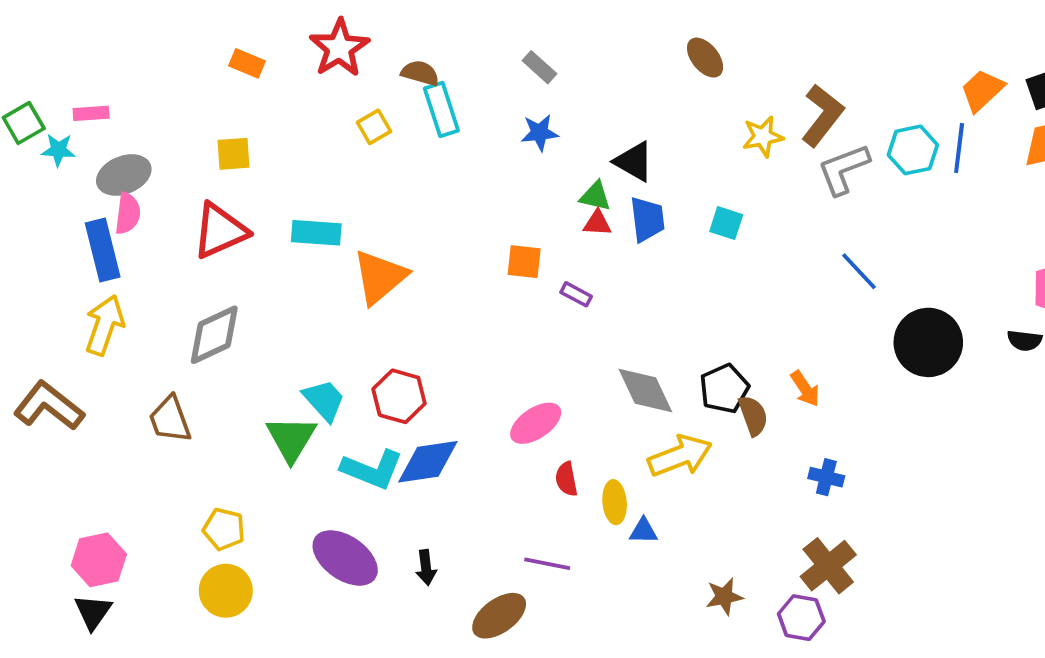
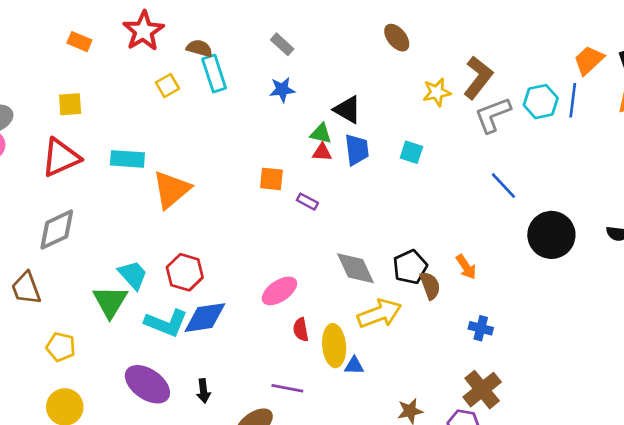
yellow ellipse: (615, 502) -> (334, 346), size x1.4
yellow pentagon: (224, 529) -> (61, 347), moved

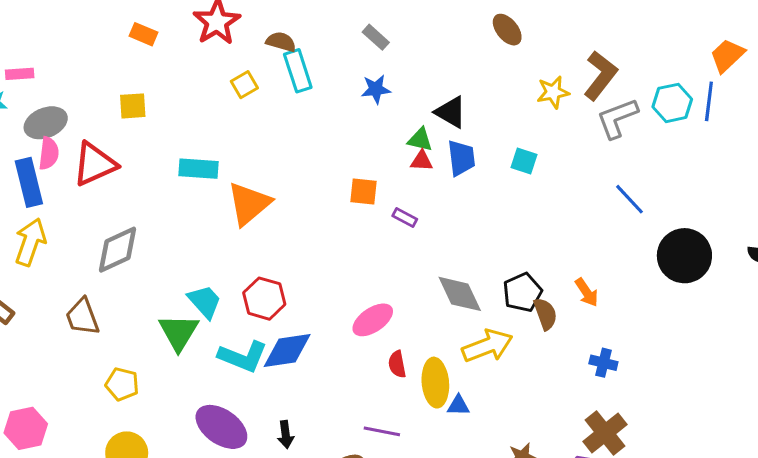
red triangle: (61, 158) -> (95, 164), moved

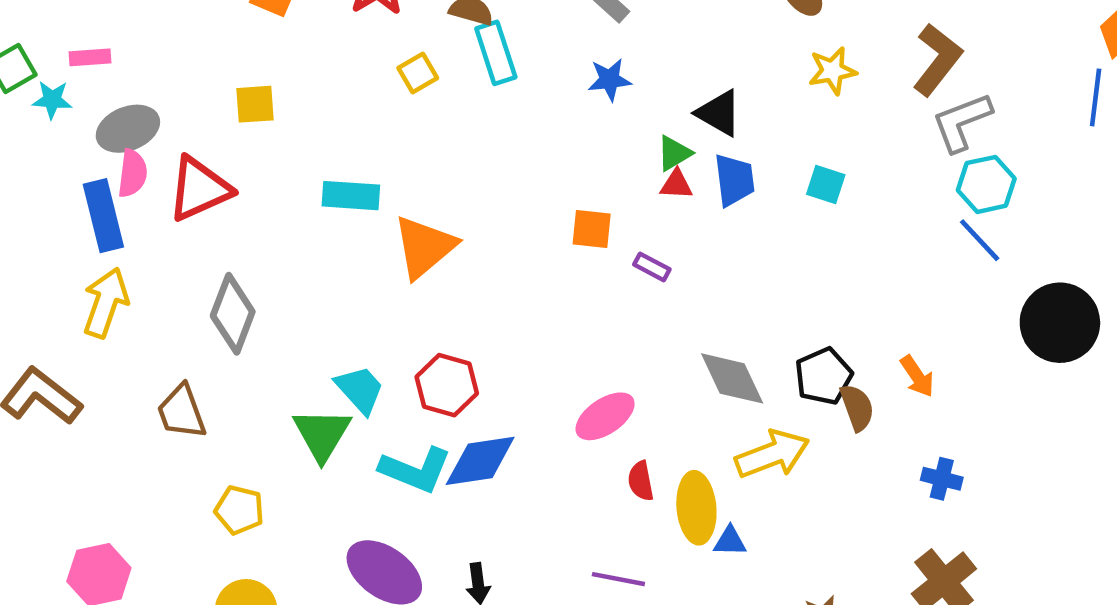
yellow star: (553, 92) -> (832, 71), moved
cyan hexagon: (672, 103) -> (986, 184), moved
green triangle: (420, 140) -> (674, 153), turned -44
gray diamond: (117, 250) -> (233, 314), turned -44

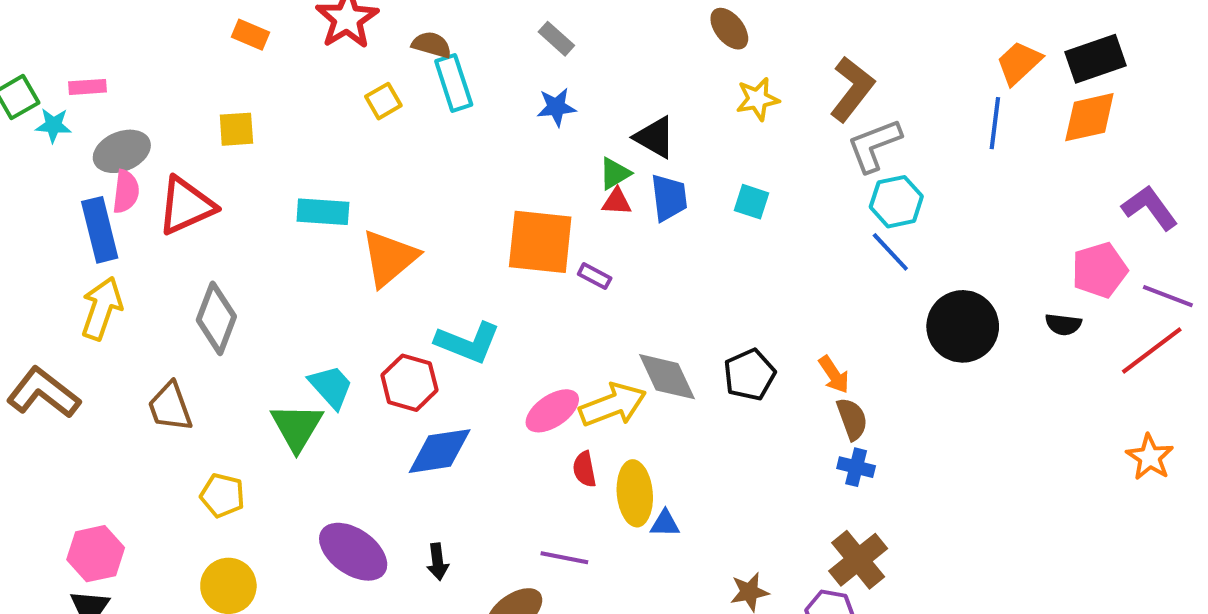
orange square: (592, 229) -> (540, 242), size x1.8
brown semicircle: (857, 407) -> (852, 419), moved
yellow arrow: (772, 454) -> (613, 405), moved
cyan L-shape: (416, 470) -> (468, 342), moved

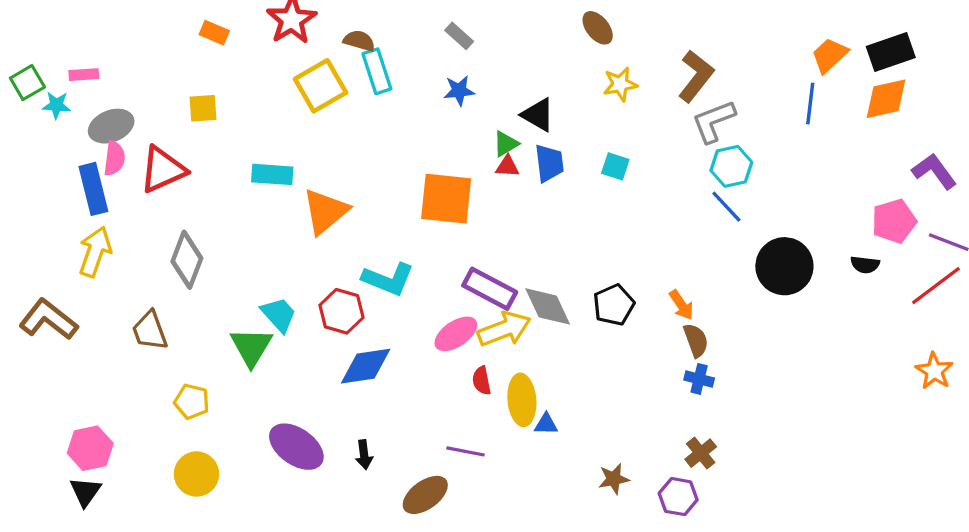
yellow square: (383, 101) -> (321, 86), size x1.8
purple rectangle: (595, 276) -> (490, 289), moved, size x2.0
brown cross: (858, 560) -> (701, 453), size x0.7

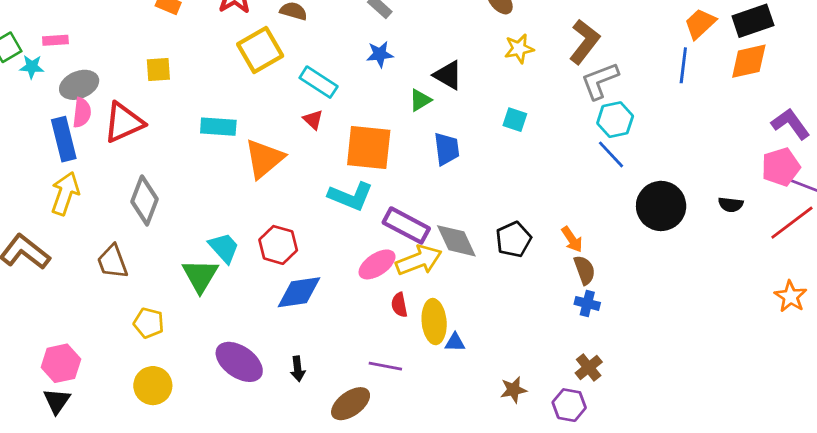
cyan rectangle: (377, 71) -> (319, 82), moved, turned -39
blue trapezoid: (549, 163) -> (447, 149), moved
red triangle: (507, 166) -> (313, 120), moved, turned 40
pink pentagon: (894, 221) -> (781, 167), moved
cyan L-shape: (388, 279) -> (351, 196), moved

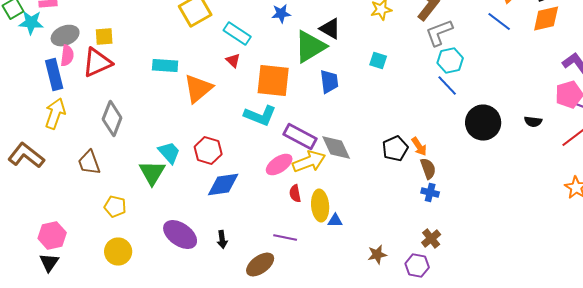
blue line: (683, 65) -> (499, 22), turned -60
cyan star: (32, 67) -> (31, 23), size x1.4
yellow square: (158, 70) -> (104, 37), moved
green triangle: (420, 100) -> (310, 47), size x2.0
black pentagon: (513, 239) -> (395, 149), moved

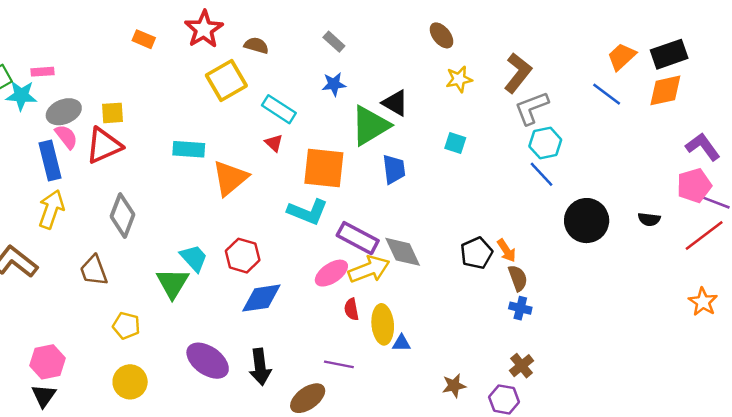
pink semicircle: (67, 56) -> (66, 137), turned -45
black arrow: (222, 240) -> (260, 367), size x1.6

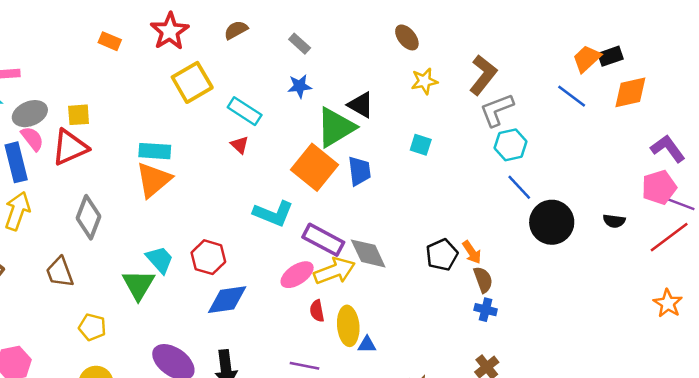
brown semicircle: (256, 45) -> (236, 30), moved, turned -45
black rectangle: (669, 54) -> (610, 56), moved, size x0.7
orange square: (324, 168) -> (315, 167), moved, turned 33
blue line: (542, 174) -> (519, 187), moved
orange triangle: (230, 178) -> (153, 180), moved

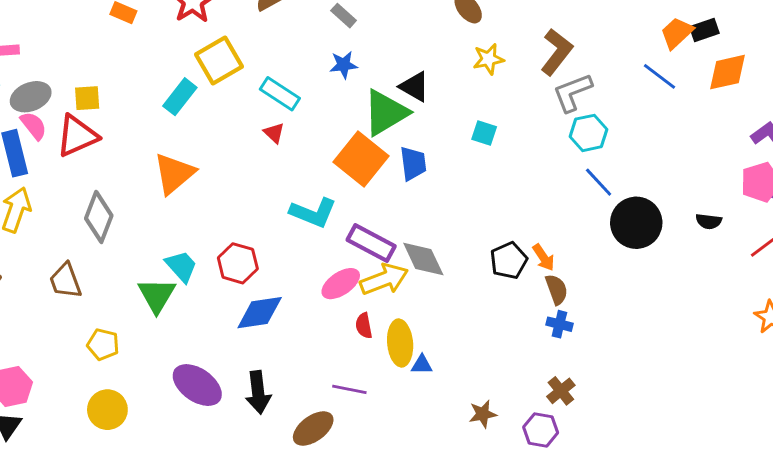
cyan rectangle: (155, 151) -> (180, 97), moved, turned -56

